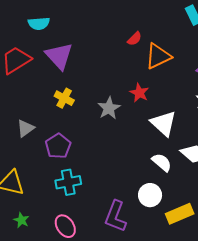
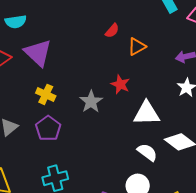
orange triangle: (158, 56) -> (137, 47), size x0.7
white triangle: (164, 123) -> (147, 113), turned -40
purple pentagon: (58, 146) -> (48, 128), moved

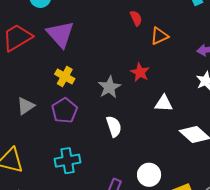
red semicircle: (112, 31) -> (136, 18), turned -70
white triangle: (147, 113) -> (164, 103), size x0.7
white semicircle: (147, 152) -> (114, 126), moved, turned 30

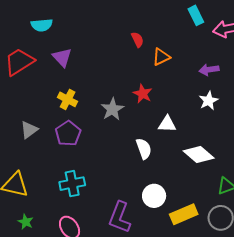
purple triangle: (60, 34) -> (62, 57), size x0.7
white semicircle: (114, 126) -> (144, 149), moved

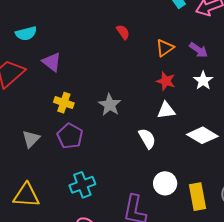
orange triangle: (161, 57) -> (165, 48), moved
purple arrow: (209, 70) -> (198, 50), turned -126
red star: (143, 94) -> (166, 81), moved
yellow rectangle: (184, 214) -> (197, 197), turned -68

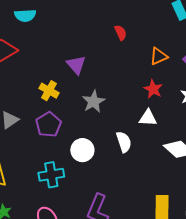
purple triangle: (52, 62) -> (76, 65), moved
white circle: (165, 183) -> (82, 150), moved

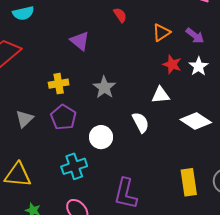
purple triangle: (76, 65) -> (80, 41), moved
red star: (153, 89) -> (172, 64), moved
yellow cross: (49, 91) -> (59, 84), turned -30

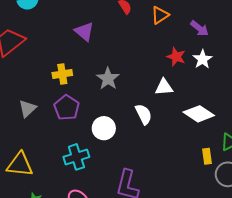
orange triangle: (161, 32) -> (160, 15), moved
yellow rectangle: (189, 182) -> (207, 156), moved, size x0.6

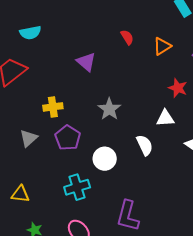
yellow cross: (62, 74) -> (53, 107), moved
yellow triangle: (20, 165) -> (20, 194), size x0.7

